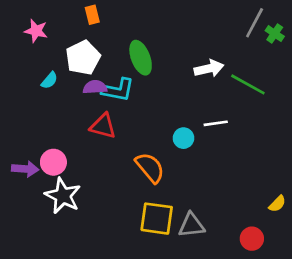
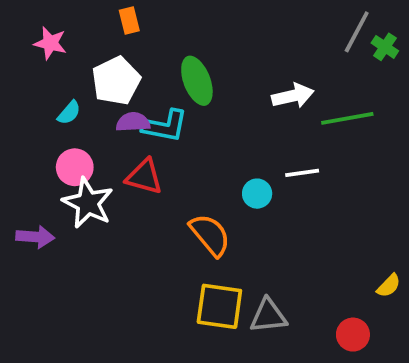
green line: (248, 84) -> (347, 118), turned -39
pink circle: (53, 162) -> (75, 167), moved
white star: (63, 196) -> (88, 203), moved

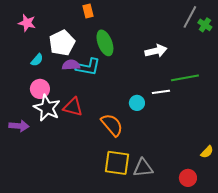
orange rectangle: (129, 21) -> (88, 11), moved
green line: (347, 118) -> (185, 78), moved
red triangle: (144, 177) -> (73, 107), moved

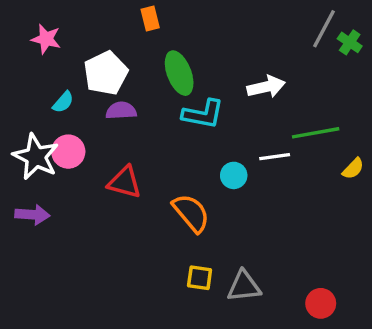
cyan L-shape: (88, 67) -> (203, 114), moved
white star: (47, 108) -> (36, 157), moved
yellow semicircle: (207, 152) -> (353, 169), moved
yellow square: (117, 163) -> (200, 278), size x0.6

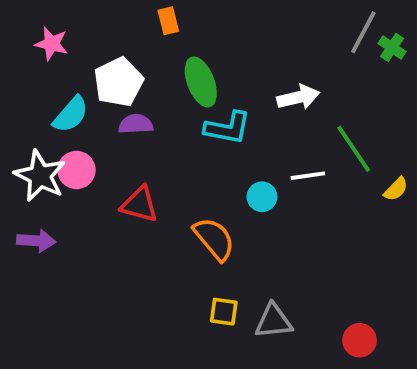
cyan semicircle: (63, 102) -> (71, 115), size x1.5
green line: (316, 133) -> (354, 149), turned 66

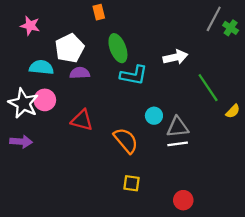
cyan semicircle: (71, 115) -> (41, 67), turned -125
white line: (308, 176) -> (178, 144), moved
gray triangle: (273, 321) -> (178, 127), moved
red circle: (360, 340) -> (183, 200), moved

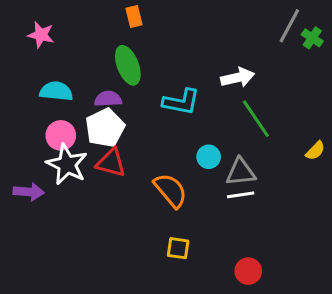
white pentagon: (70, 48) -> (105, 128), moved
green ellipse: (118, 48) -> (128, 65), moved
green line: (208, 88) -> (256, 119), moved
white star: (23, 103) -> (67, 164), moved

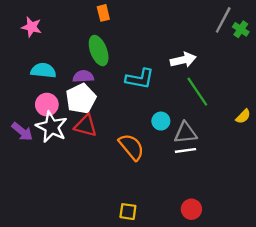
purple arrow: (29, 192) -> (22, 132), moved, turned 35
yellow square: (178, 248) -> (128, 212), moved

